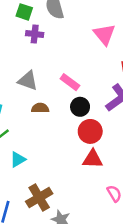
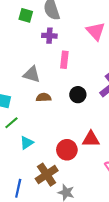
purple cross: (35, 34) -> (49, 36), moved
pink rectangle: (70, 82) -> (64, 60), moved, turned 63
red circle: (90, 131) -> (67, 150), moved

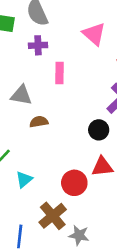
black circle: (78, 95) -> (99, 130), moved

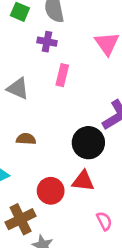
brown semicircle: (39, 122) -> (26, 139), moved
black circle: (99, 130) -> (88, 143), size x1.5

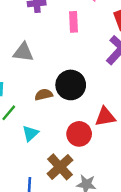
pink rectangle: (62, 75) -> (73, 22), moved
black circle: (88, 143) -> (71, 85), moved

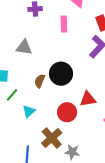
brown semicircle: (44, 95) -> (40, 81), turned -56

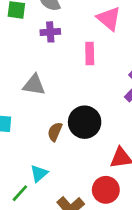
green line: (12, 95) -> (20, 193), moved
red circle: (67, 112) -> (106, 190), moved

